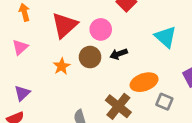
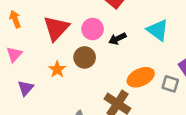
black arrow: (119, 54) -> (117, 39), moved
purple triangle: (22, 93) -> (26, 88), moved
gray square: (164, 102) -> (170, 84), moved

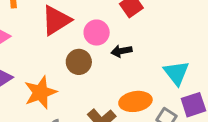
cyan triangle: (158, 30) -> (176, 73), moved
orange star: (57, 69) -> (40, 92), moved, size x1.6

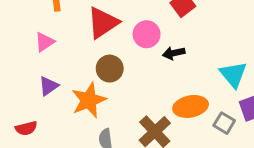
brown circle: (79, 62) -> (110, 69), moved

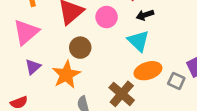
pink triangle: (45, 42) -> (26, 32), size x1.6
black arrow: (174, 53) -> (145, 15), moved
cyan triangle: (233, 74) -> (138, 41), moved

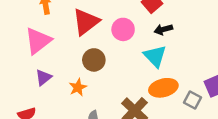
orange star: (66, 75) -> (78, 87), size x0.6

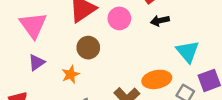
pink triangle: (38, 41) -> (33, 25), turned -32
cyan triangle: (155, 56) -> (188, 52), moved

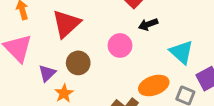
pink circle: (119, 18) -> (120, 45), moved
purple triangle: (37, 62) -> (47, 73), moved

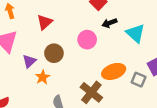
red triangle: (66, 24) -> (45, 22), size x0.7
cyan triangle: (181, 52) -> (136, 33), moved

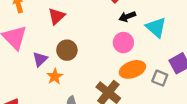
pink circle: (87, 40) -> (123, 43), moved

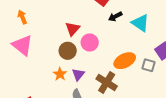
red triangle: (56, 16) -> (73, 29), moved
pink circle: (123, 43) -> (90, 43), moved
purple triangle: (40, 59) -> (78, 74), moved

